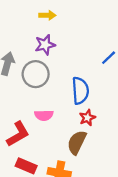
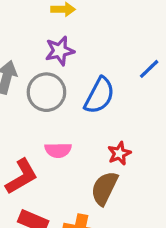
blue semicircle: (80, 91) -> (99, 95), moved, turned 32

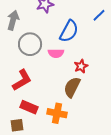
gray circle: (46, 92) -> (30, 44), moved
pink semicircle: (58, 150) -> (56, 53), moved

